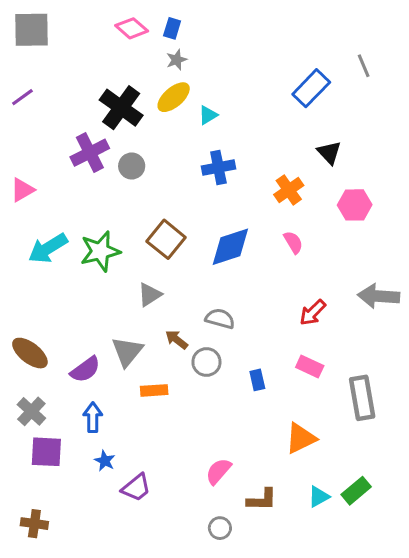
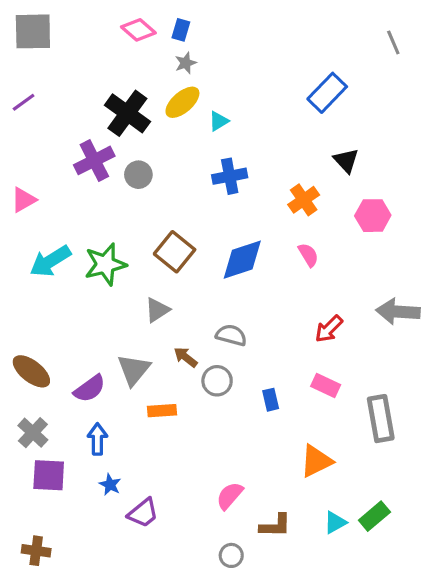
gray line: (364, 66) -> (393, 42), moved

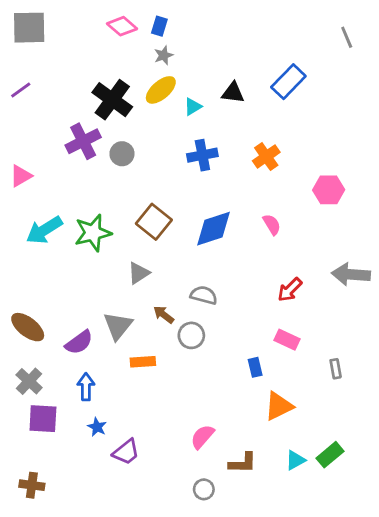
black triangle: (346, 160) -> (233, 93), moved, turned -40
orange cross: (304, 200) -> (266, 157), moved
blue rectangle: (271, 400) -> (255, 367), moved
gray rectangle: (381, 419) -> (336, 369), size x0.5

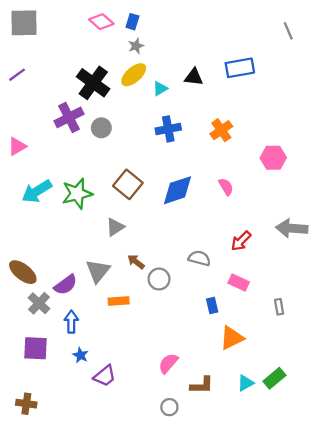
blue rectangle: (288, 82) -> (240, 68), turned 36
gray semicircle: (204, 295) -> (199, 258), moved
gray cross: (29, 381) -> (39, 303), moved

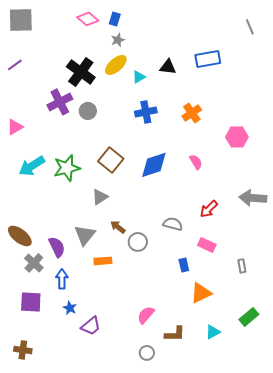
purple semicircle: (66, 285) -> (57, 247), turned -80
green rectangle: (274, 378) -> (249, 317), moved

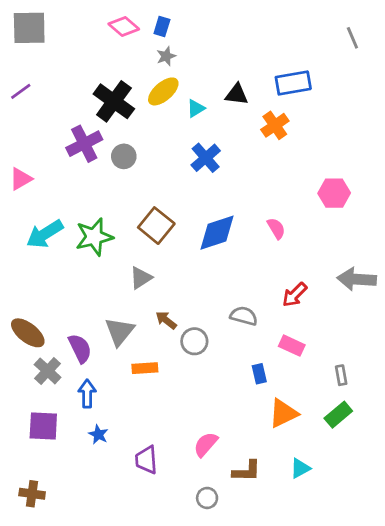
blue cross: (146, 112) -> (206, 158), turned -30
orange cross: (192, 113) -> (275, 125), moved
green rectangle: (249, 317) -> (338, 415), moved
purple trapezoid: (91, 326) -> (146, 460), moved, turned 125

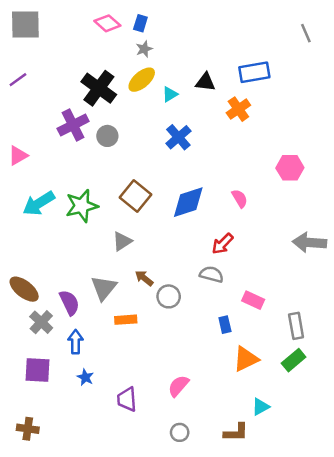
red arrow: (295, 295) -> (223, 244), moved
gray rectangle: (341, 375) -> (296, 326), size x1.5
brown L-shape: (247, 471) -> (236, 432), moved

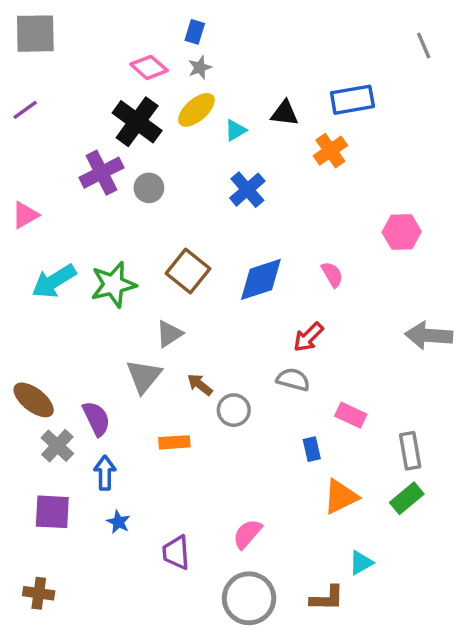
pink diamond: (107, 23) -> (149, 67), moved
gray triangle: (104, 288) -> (144, 376), moved
gray circle: (180, 432) -> (249, 598), size x2.0

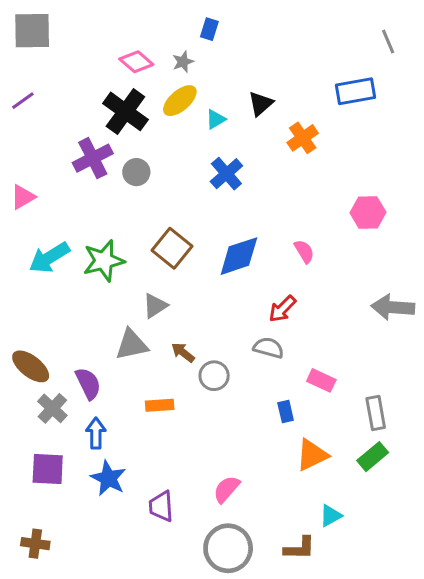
blue rectangle: (195, 32) -> (209, 29), moved
blue rectangle: (352, 100) -> (356, 91), moved
black triangle: (285, 113) -> (261, 104), turned -48
gray triangle: (144, 376) -> (132, 345), turned 39
blue star: (118, 522) -> (108, 478), size x1.6

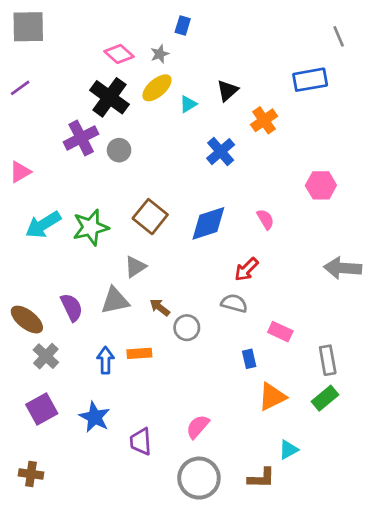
blue cross: (226, 174) -> (221, 152), moved
purple semicircle: (88, 383) -> (72, 307), moved
blue arrow: (96, 433) -> (105, 360), moved
purple square: (48, 469) -> (42, 409), turned -32

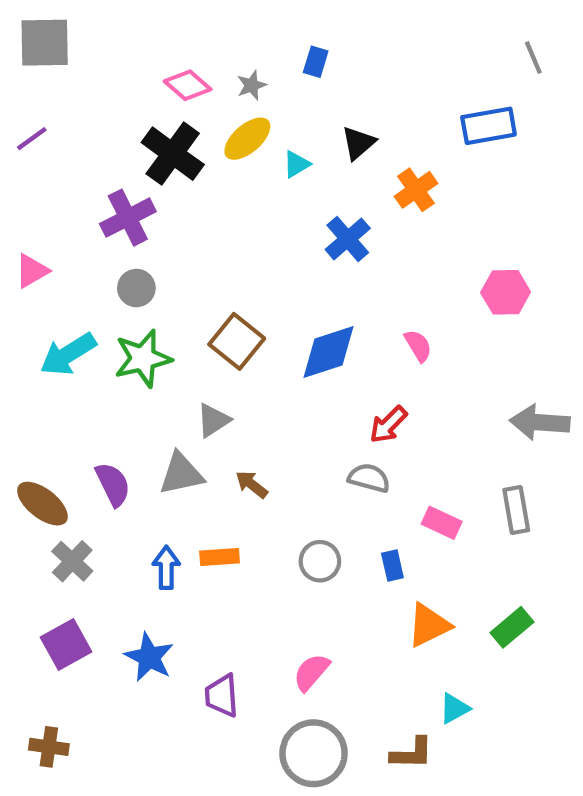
blue rectangle: (183, 25) -> (316, 62), moved
gray circle: (119, 150) -> (136, 288), moved
gray circle: (187, 328) -> (320, 561), moved
gray rectangle: (328, 360) -> (516, 510), moved

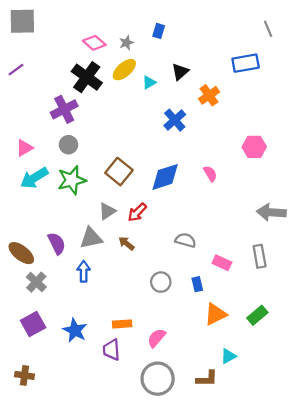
pink triangle: (32, 271) -> (25, 148), moved
red arrow: (388, 425) -> (137, 212), moved
orange rectangle: (220, 557) -> (122, 324), moved
blue arrow: (166, 568) -> (84, 271), moved

